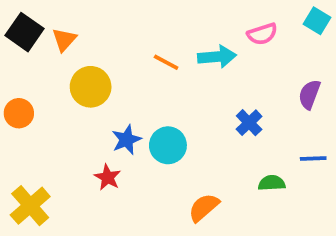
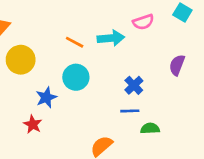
cyan circle: (168, 145) -> (76, 77), moved
blue line: (313, 158) -> (130, 111), moved

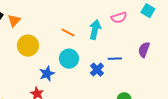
cyan arrow: (111, 38) -> (95, 30), turned -72
blue cross: (134, 85) -> (97, 70), moved
blue line: (130, 111) -> (115, 59), moved

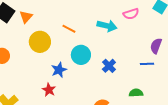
cyan arrow: (95, 30) -> (107, 26), turned 90
orange line: (68, 33) -> (69, 29), moved
blue line: (115, 59) -> (147, 64), moved

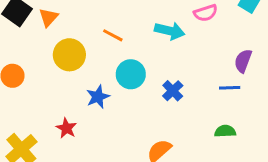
red star: (49, 90) -> (66, 128), moved
green semicircle: (136, 93) -> (225, 131), moved

